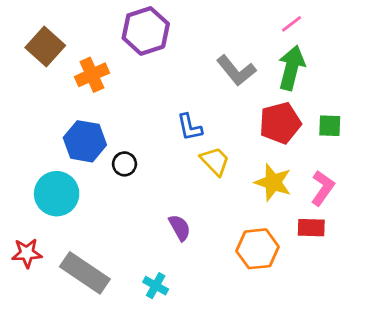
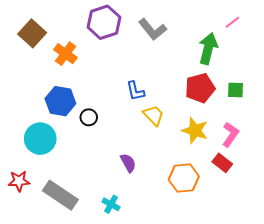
pink line: (291, 24) -> (232, 22), moved
gray L-shape: (236, 71) -> (152, 29), moved
orange cross: (92, 75) -> (65, 54), turned -30
red rectangle: (311, 228) -> (222, 163), turned 36

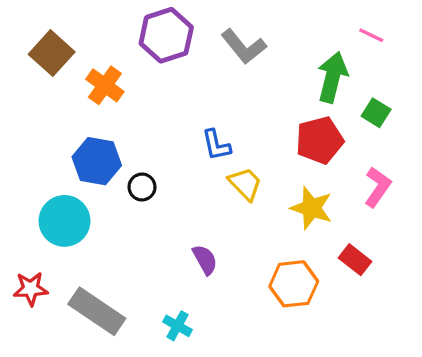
pink line: (232, 22) -> (371, 35), turned 63
green square: (235, 90) -> (376, 113), moved, turned 30
pink L-shape: (230, 135) -> (378, 187), moved

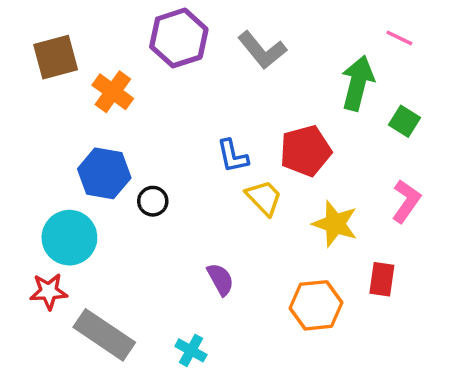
brown square: (52, 53) -> (56, 57), turned 33
red pentagon: (320, 140) -> (306, 151), moved
red rectangle: (355, 260) -> (382, 279), turned 60
red star: (31, 289) -> (49, 291), moved

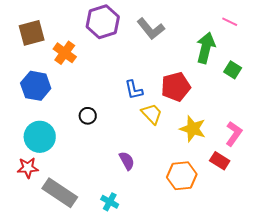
blue hexagon: (104, 173) -> (36, 86), moved
pink L-shape: (406, 201) -> (234, 134), moved
red rectangle: (382, 279) -> (220, 161), turned -66

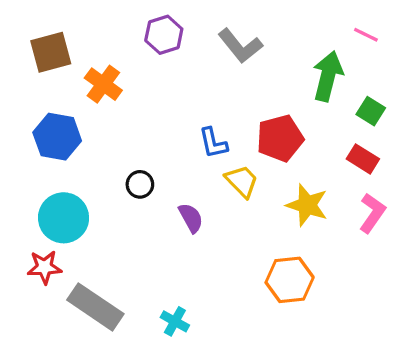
purple hexagon: (103, 22) -> (164, 35), size x0.7
purple semicircle: (127, 161) -> (191, 218), moved
red rectangle: (220, 161) -> (363, 159), moved

